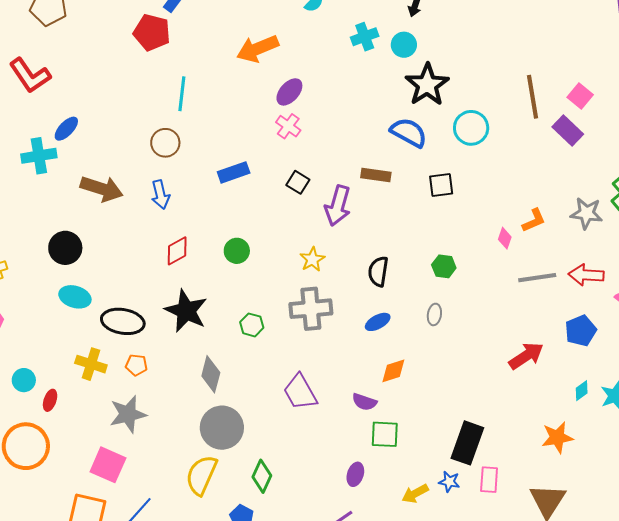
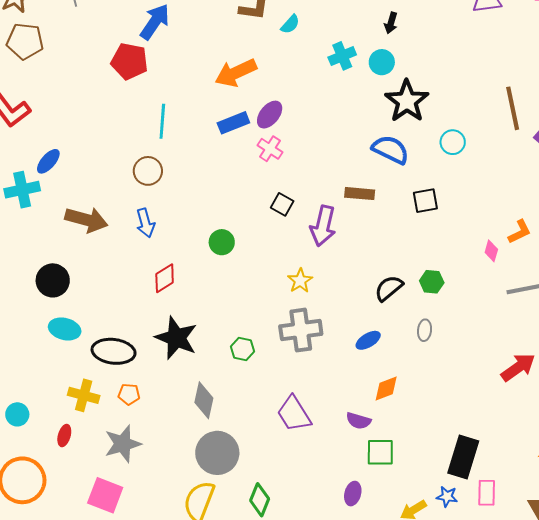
cyan circle: (471, 128) -> (453, 142), size x0.7
blue rectangle: (234, 172) -> (233, 123), moved
green circle: (237, 251) -> (222, 242), moved
black semicircle: (378, 271) -> (389, 288), moved, turned 44
red ellipse: (50, 400) -> (64, 436), moved

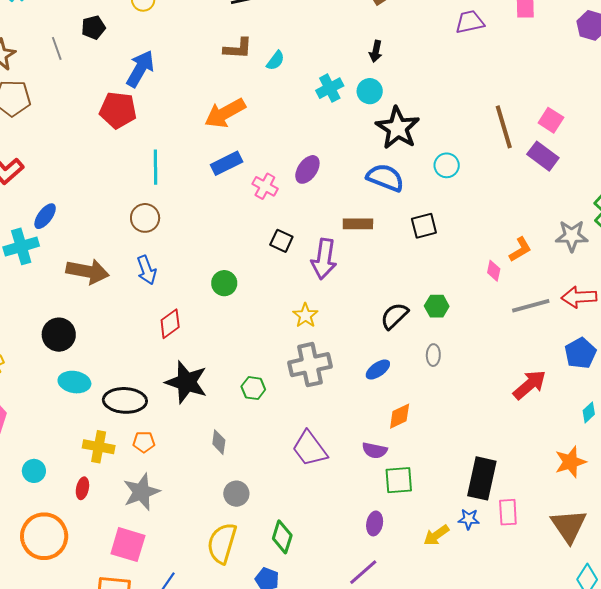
purple ellipse: (270, 115) -> (307, 169), moved
gray diamond: (204, 400) -> (219, 442), size x0.7
gray circle: (217, 453) -> (236, 494), size x0.6

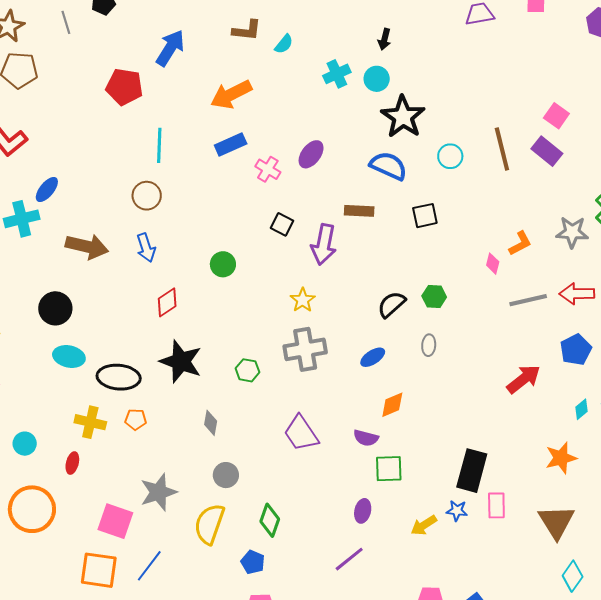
blue arrow: (140, 69) -> (170, 48), moved
brown line: (504, 127) -> (502, 149), moved
gray star: (141, 492) -> (158, 492), moved

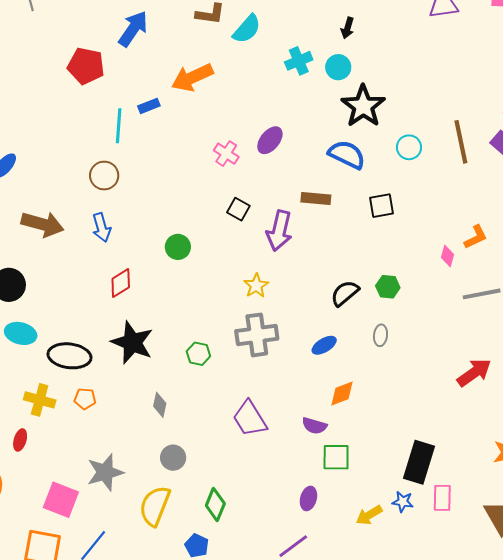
cyan semicircle: (284, 44) -> (247, 29), size x1.5
blue rectangle: (231, 145) -> (149, 106), moved, size x0.7

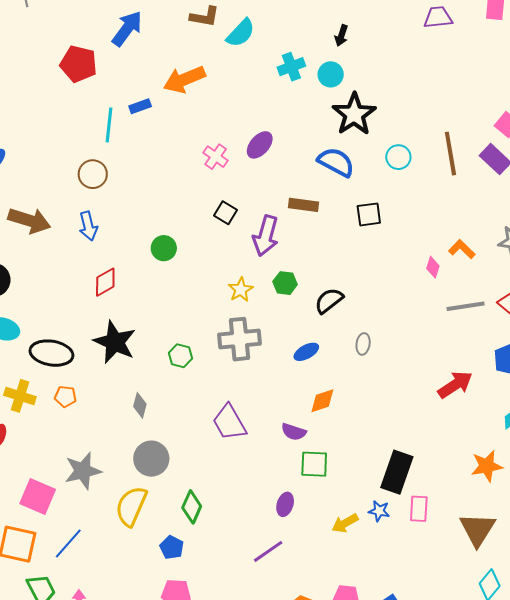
orange L-shape: (476, 237) -> (462, 249), turned -112
green hexagon: (388, 287) -> (285, 283), moved
gray circle: (173, 458) -> (151, 459), size x1.4

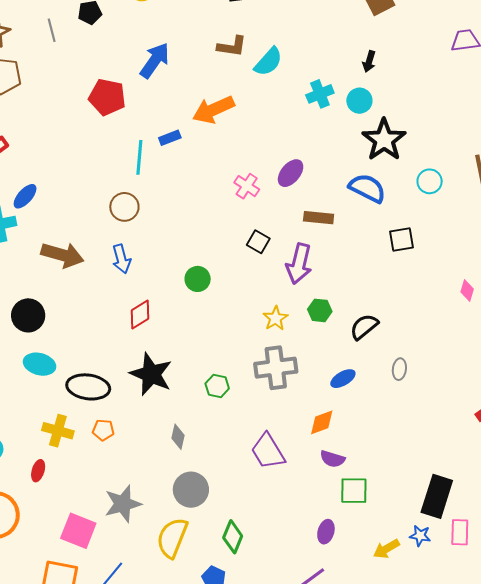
brown rectangle: (304, 205) -> (319, 218), moved
orange diamond: (322, 401) -> (322, 422), moved

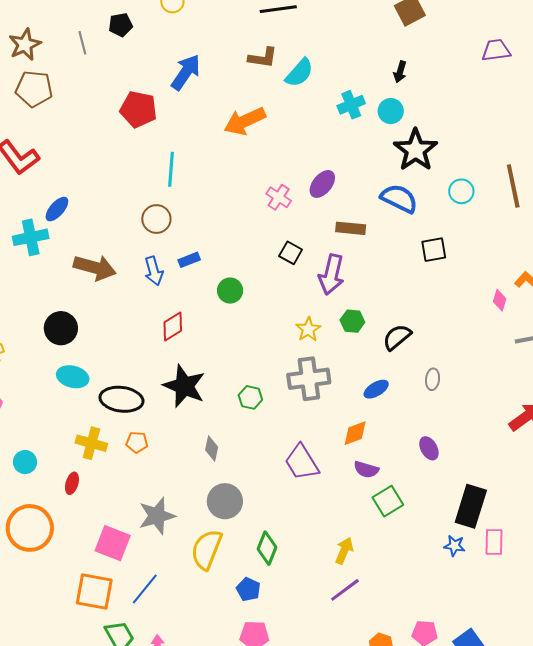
blue rectangle: (170, 138) -> (189, 260), moved
green square: (354, 491) -> (388, 501), turned -32
purple ellipse: (326, 532) -> (429, 448), moved, turned -45
yellow arrow: (386, 549) -> (344, 551), moved, turned 144

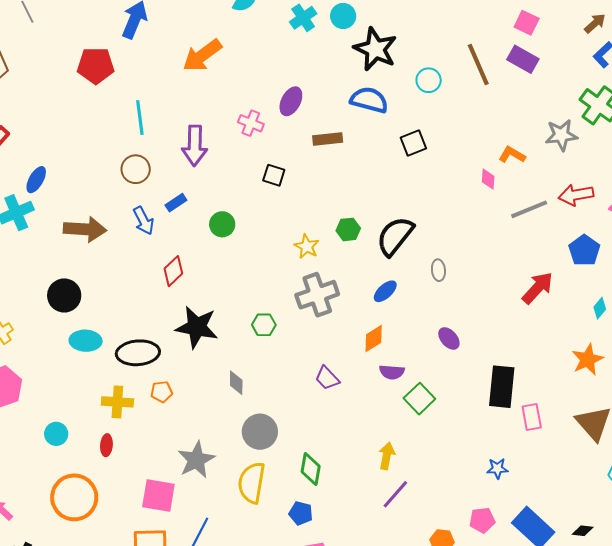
purple arrow: (331, 275) -> (195, 146), moved
black semicircle: (397, 337) -> (395, 236), size x1.4
purple trapezoid: (302, 462) -> (327, 378), size x0.7
blue star: (454, 546) -> (497, 468), moved

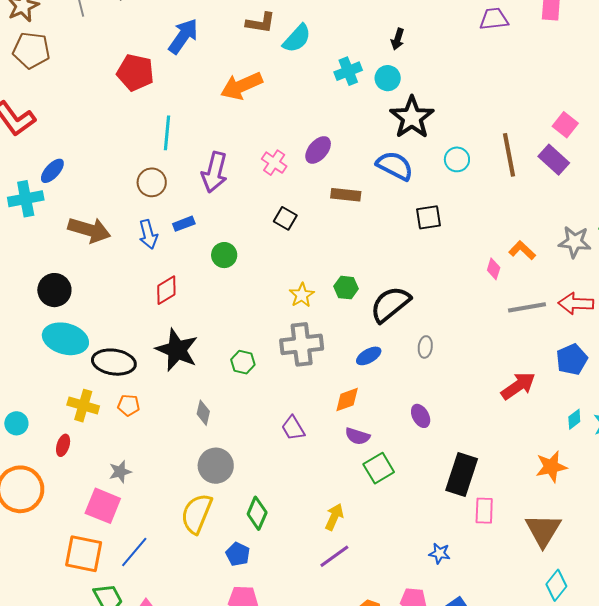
cyan ellipse: (86, 341) -> (65, 339), size x1.4
gray star: (196, 460) -> (120, 472), moved, size x0.6

